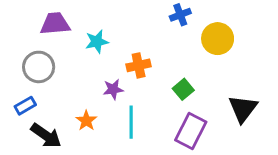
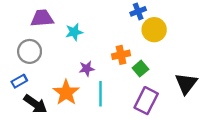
yellow circle: (218, 39) -> (154, 30), moved
orange cross: (139, 65) -> (121, 55), moved
orange star: (86, 121) -> (66, 93), size x1.6

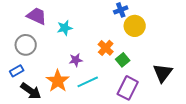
purple trapezoid: (42, 18) -> (37, 16), turned 30
orange cross: (121, 55) -> (106, 48), turned -35
cyan line: (100, 94) -> (88, 82), turned 65

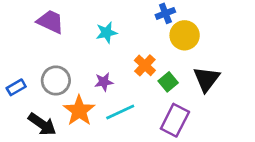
cyan star: (65, 28) -> (107, 33), moved
gray circle: (26, 45) -> (56, 80), moved
blue rectangle: (17, 71) -> (16, 87), moved
black triangle: (163, 73) -> (206, 79), moved

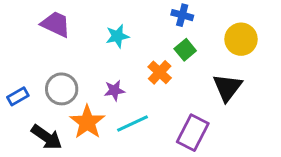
blue cross: (165, 13) -> (182, 15), turned 36
yellow circle: (185, 35) -> (241, 39), moved
green square: (168, 82) -> (185, 50), moved

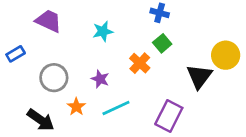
yellow circle: (241, 39) -> (226, 55), moved
purple star: (114, 90) -> (100, 79), turned 30
blue rectangle: (18, 96) -> (16, 54), moved
orange star: (87, 122) -> (76, 107), size x0.6

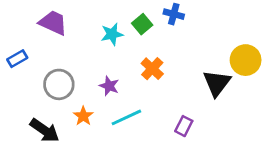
green square: (162, 43) -> (142, 24), moved
purple rectangle: (169, 116) -> (184, 126), size x0.6

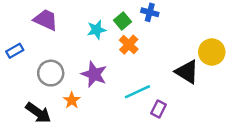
orange cross: (152, 69) -> (129, 45), moved
black triangle: (217, 83) -> (187, 72), turned -35
purple star: (109, 86) -> (94, 74), size x1.5
cyan line: (126, 117) -> (137, 92), moved

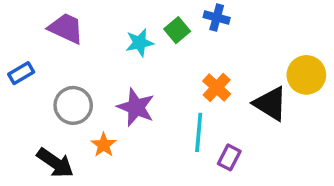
orange cross: (129, 45) -> (217, 87), moved
cyan line: (137, 92) -> (199, 132), turned -60

